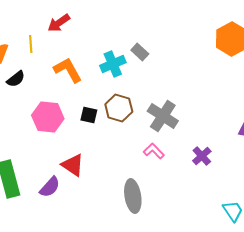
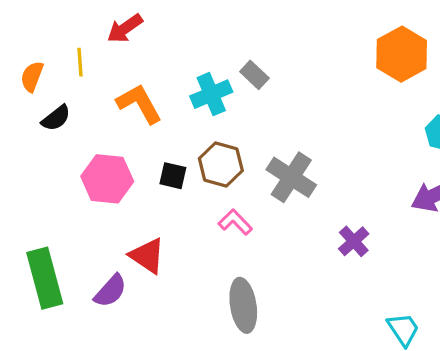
pink L-shape: (154, 151) -> (235, 222), moved

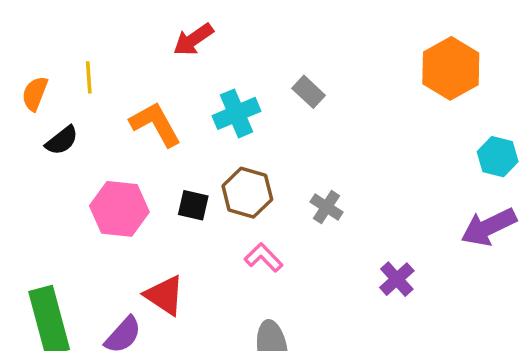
red arrow: (125, 28) -> (193, 40), moved
gray rectangle: (254, 75) -> (309, 92), moved
gray cross: (291, 177) -> (327, 207), size x0.6

